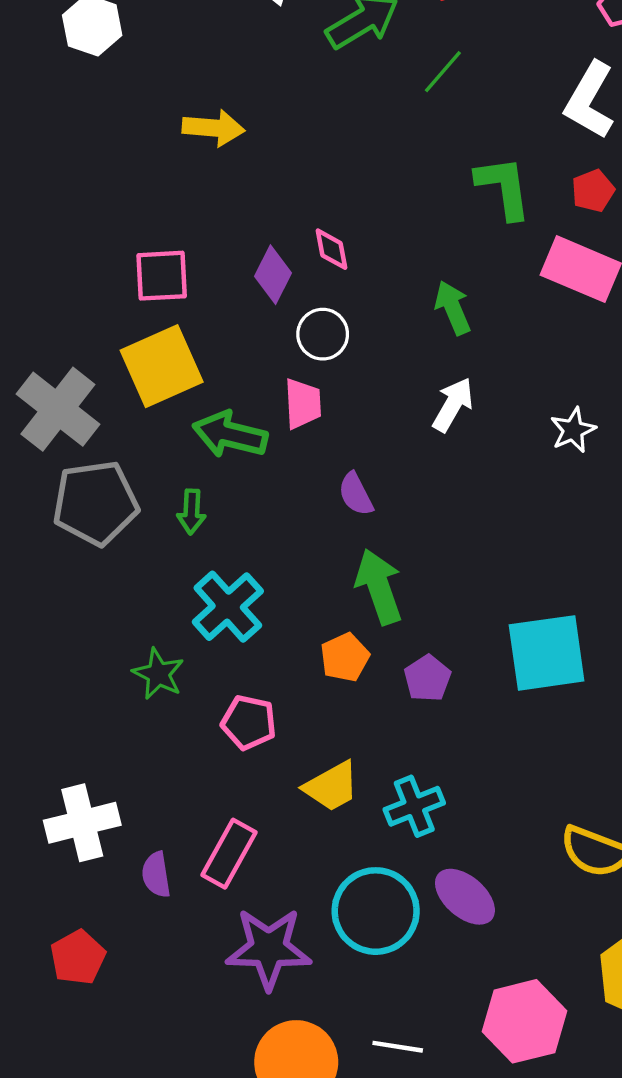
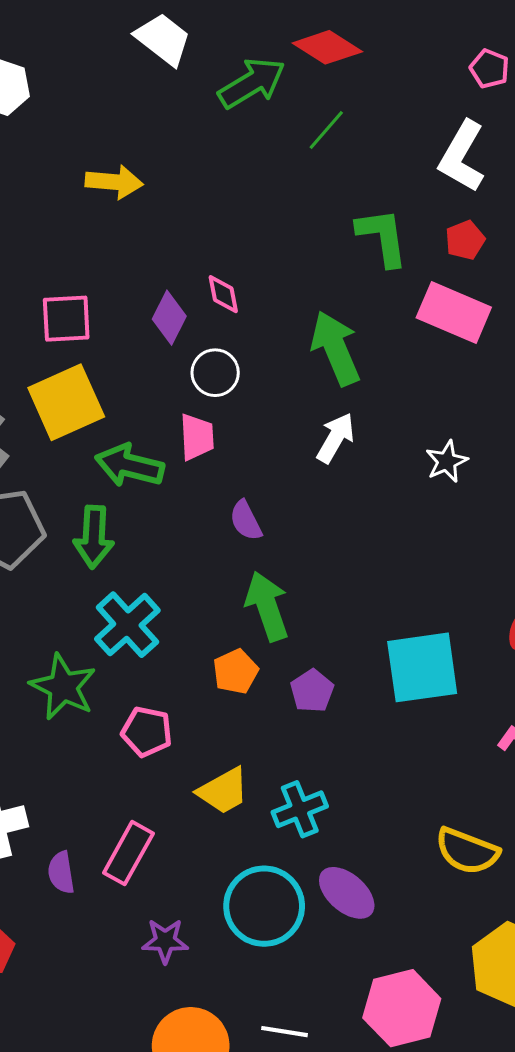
green arrow: (453, 308) -> (335, 348), size x1.5
green arrow: (191, 512) -> (94, 537), size x1.5
green star: (158, 674) -> (63, 687), size x1.4
purple star: (269, 949) -> (165, 941), size x0.6

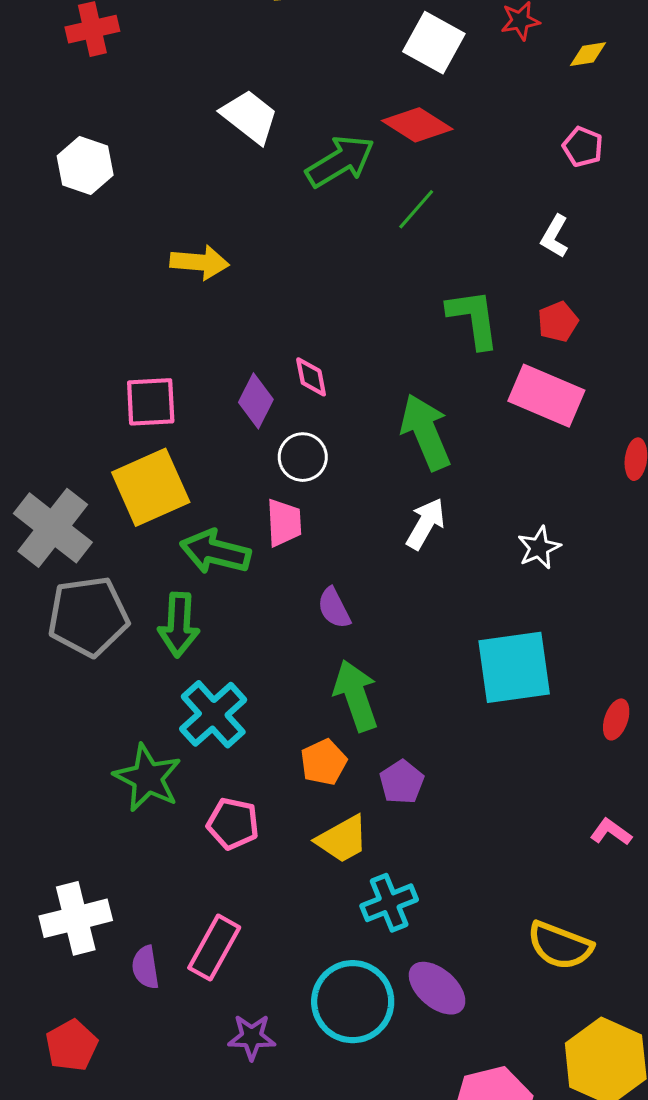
white L-shape: (462, 156) -> (555, 236), size x0.6
cyan square: (422, 667) -> (514, 667), moved
yellow trapezoid: (223, 791) -> (342, 839), moved

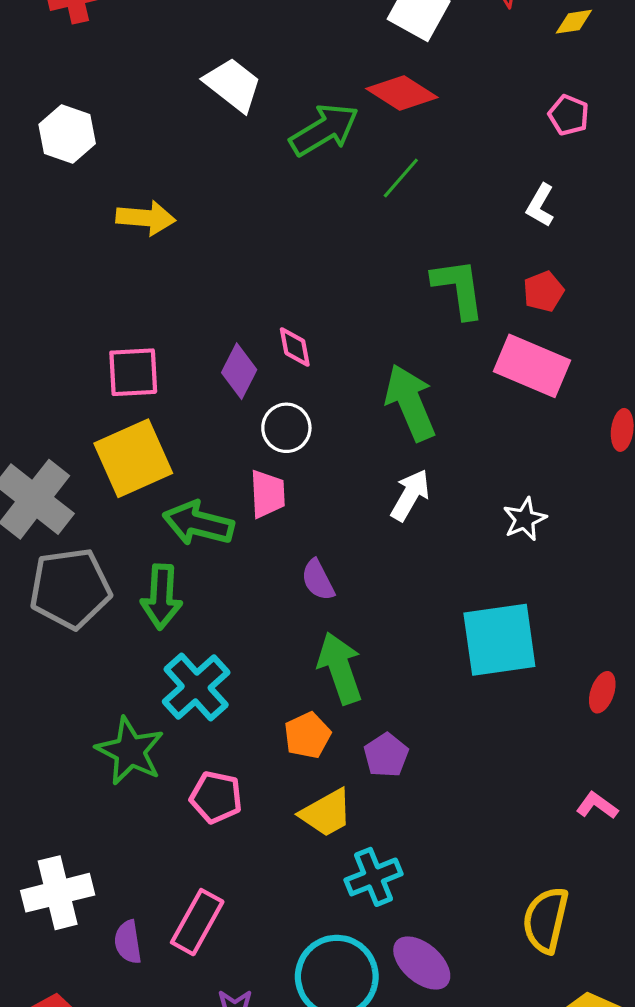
yellow arrow: (200, 262) -> (146, 218), moved
yellow semicircle: (560, 945) -> (546, 920), turned 82

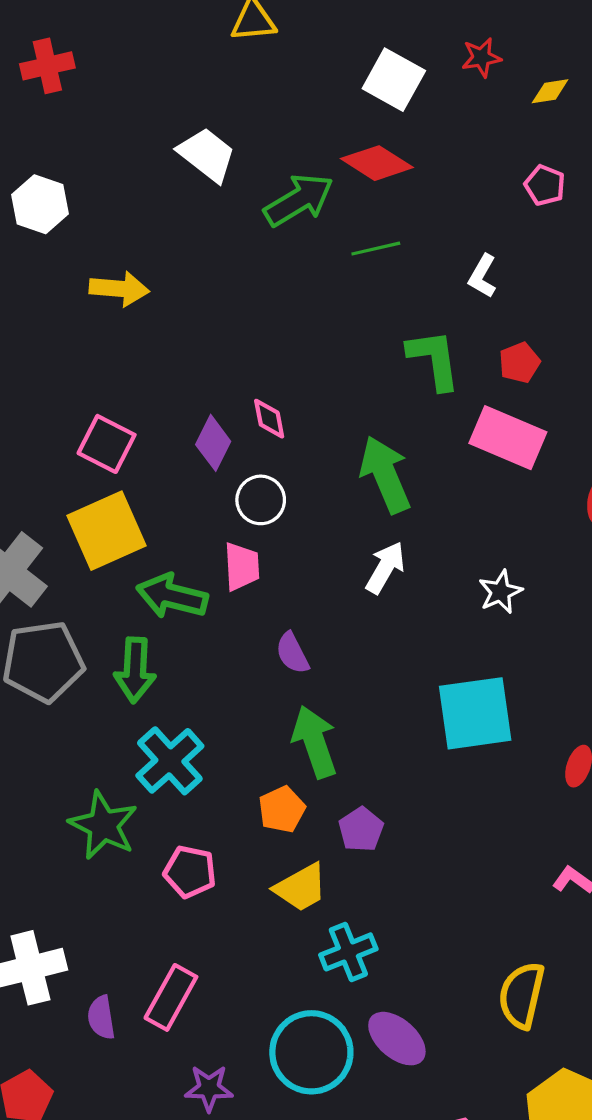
green line: (401, 178) -> (376, 249), turned 36
white L-shape: (540, 205) -> (482, 276), moved
pink square: (133, 372) -> (107, 444), turned 30

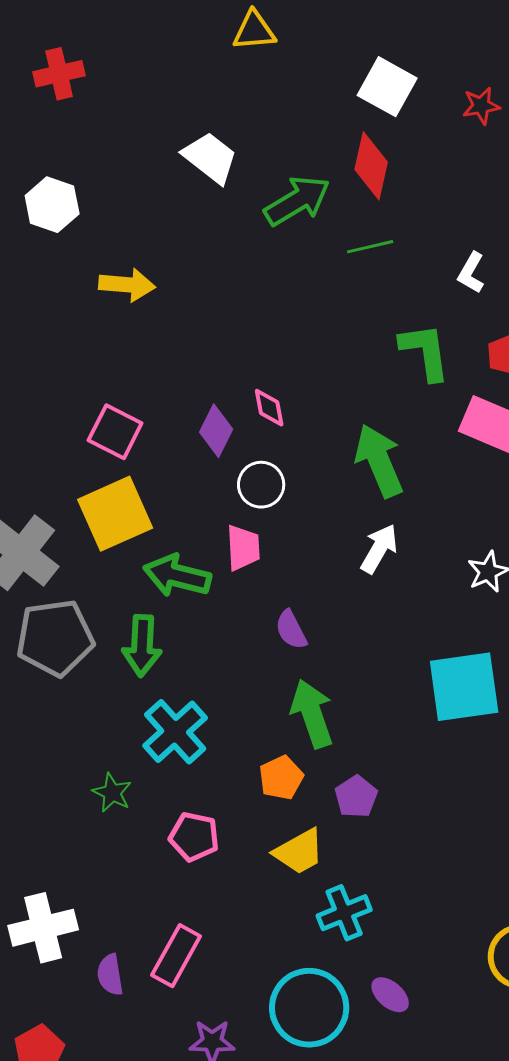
red star: (481, 57) -> (481, 106), moved
red diamond: (377, 163) -> (371, 166), turned 70
green star: (103, 825) -> (112, 793), size x0.6
purple ellipse: (397, 1039) -> (390, 995), size x0.7

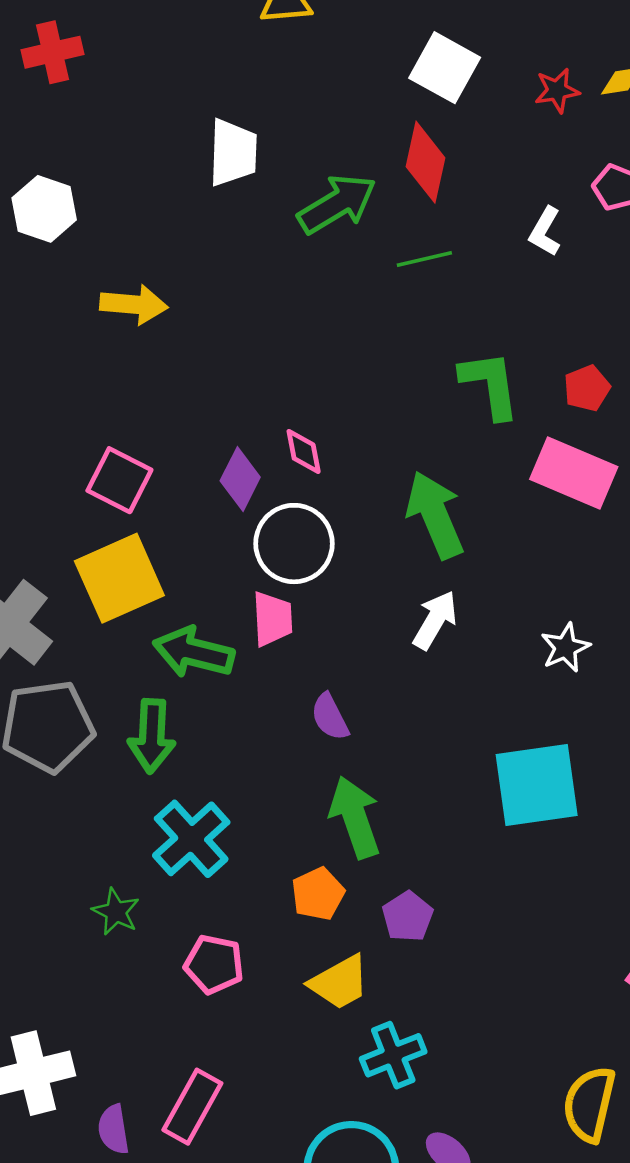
white trapezoid: (210, 158) -> (233, 153), turned 54
white L-shape: (471, 273) -> (545, 232), moved
white circle: (261, 485) -> (294, 544), size x1.4

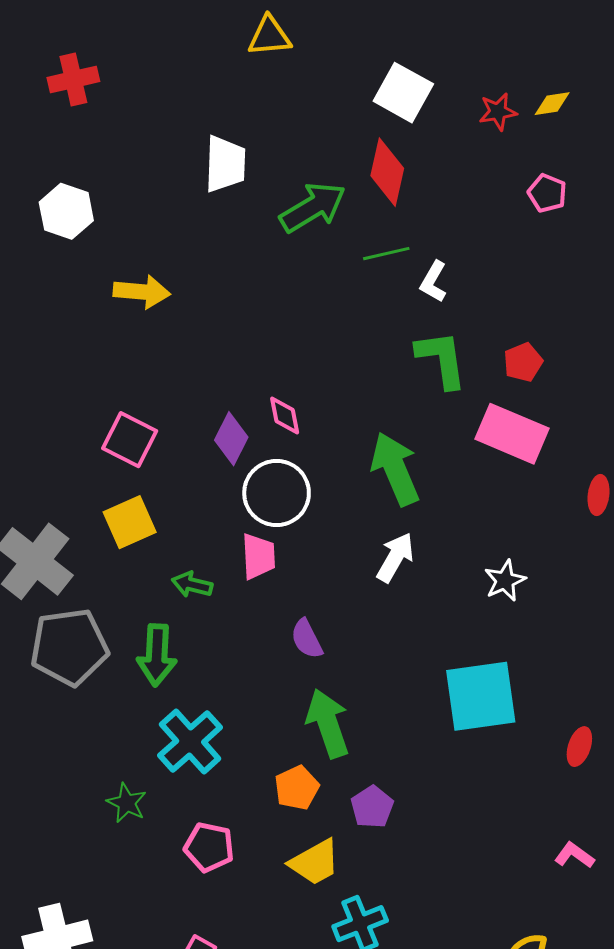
white L-shape: (545, 232) -> (433, 282), moved
yellow square: (119, 578) -> (130, 522), size x0.7
green arrow: (194, 652) -> (192, 585), size x0.6

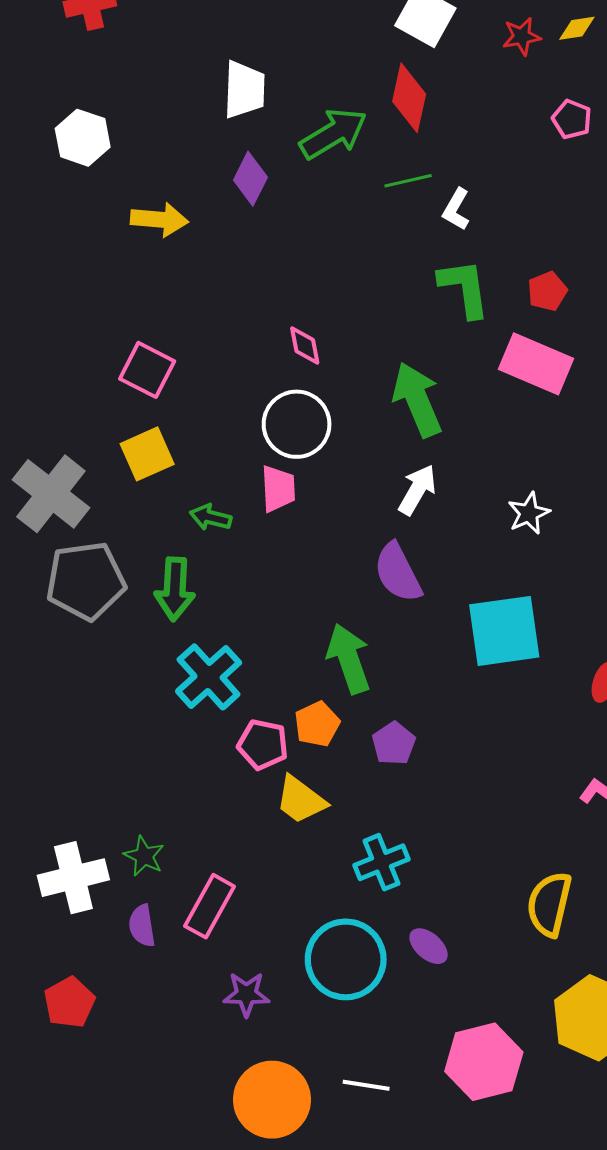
purple diamond: (231, 439) -> (250, 179), moved
purple semicircle: (307, 639) -> (398, 573), moved, size x1.5
green star: (127, 803) -> (144, 856), moved
pink pentagon: (209, 847) -> (263, 745), moved
yellow trapezoid: (315, 862) -> (301, 800), moved, turned 66

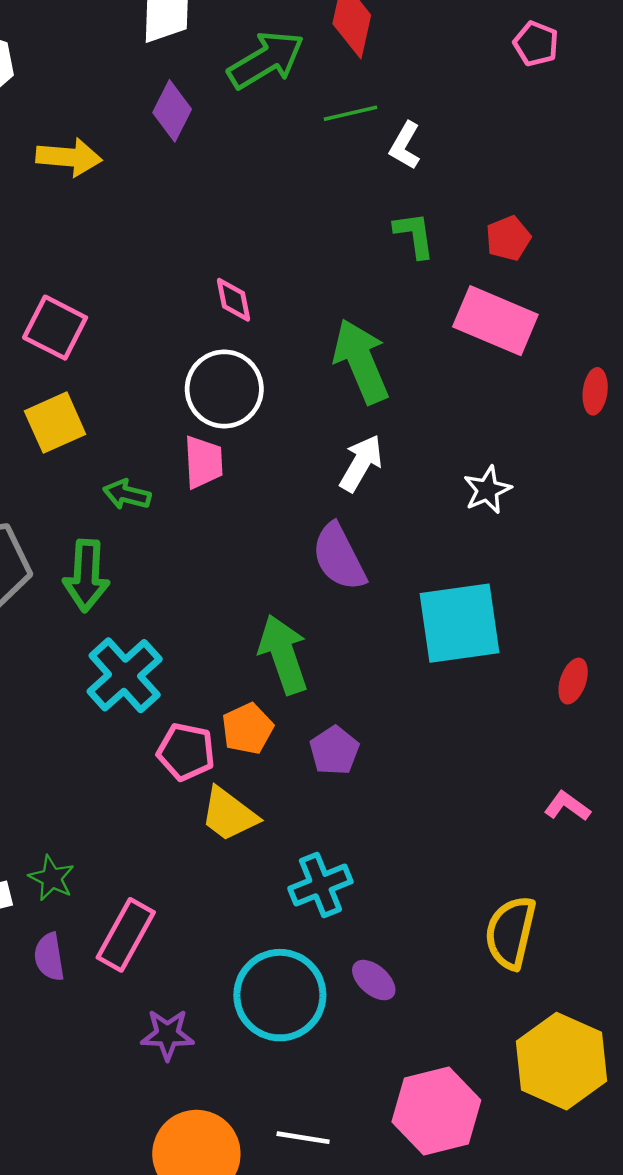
green L-shape: (464, 288) -> (414, 235), size x0.7

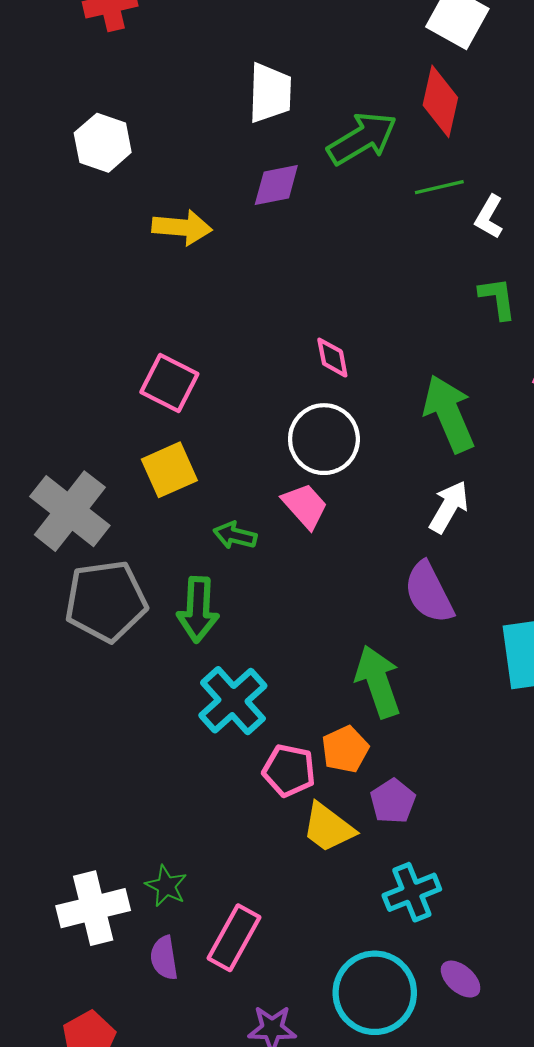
purple diamond: (172, 111) -> (276, 185), turned 52
pink trapezoid: (203, 462) -> (305, 506), turned -39
purple pentagon: (334, 751) -> (393, 801), moved

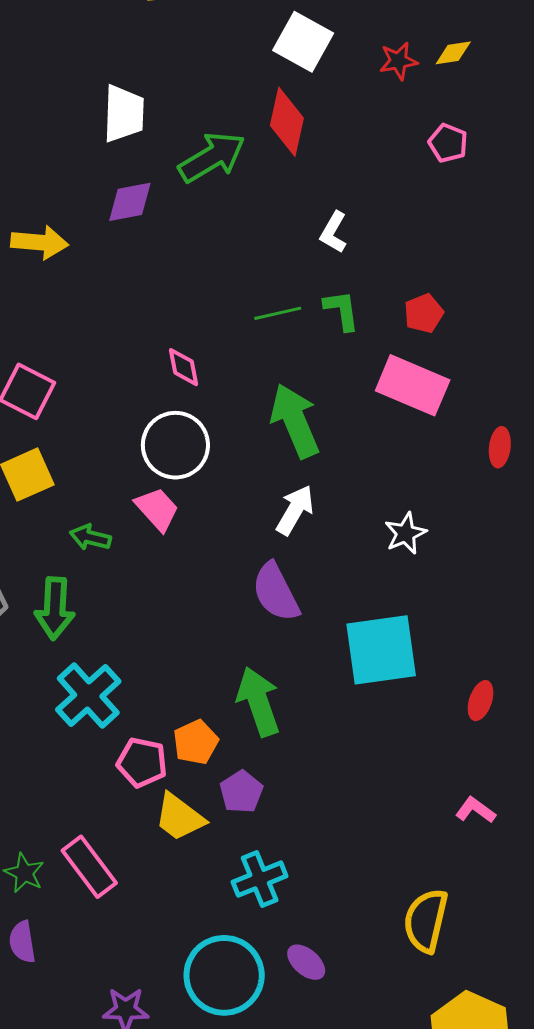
green line: (439, 187) -> (278, 313), moved
green arrow: (378, 682) -> (259, 702), moved
pink rectangle: (234, 938) -> (89, 867), moved, turned -66

